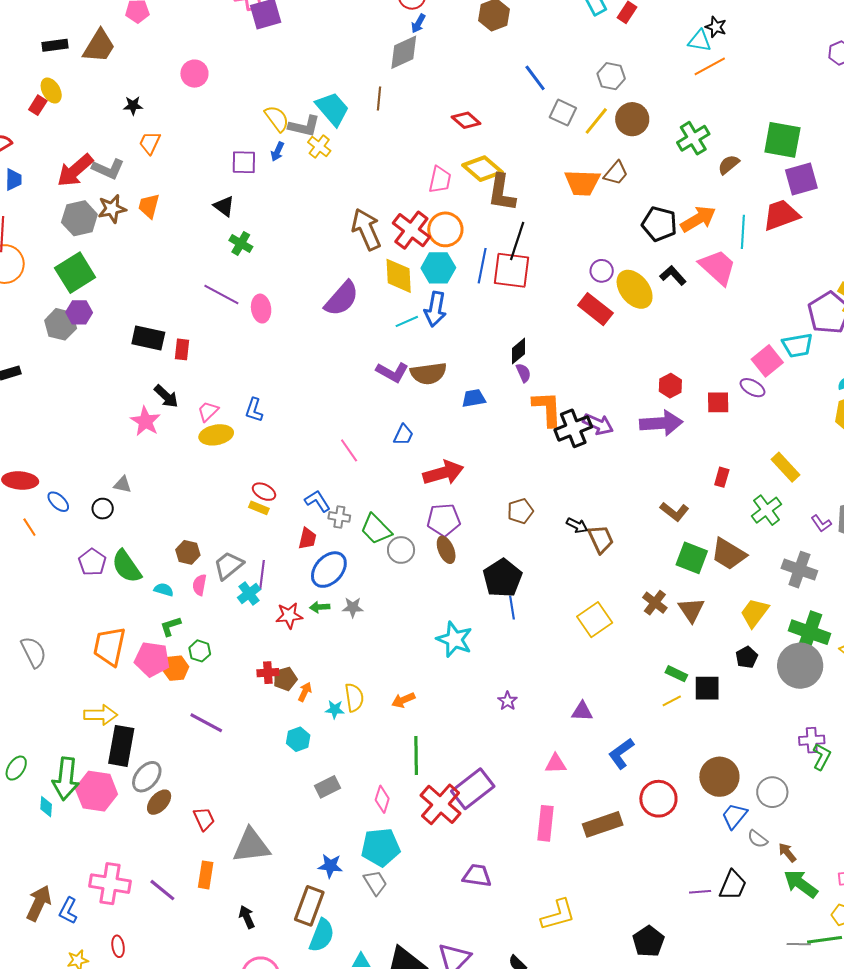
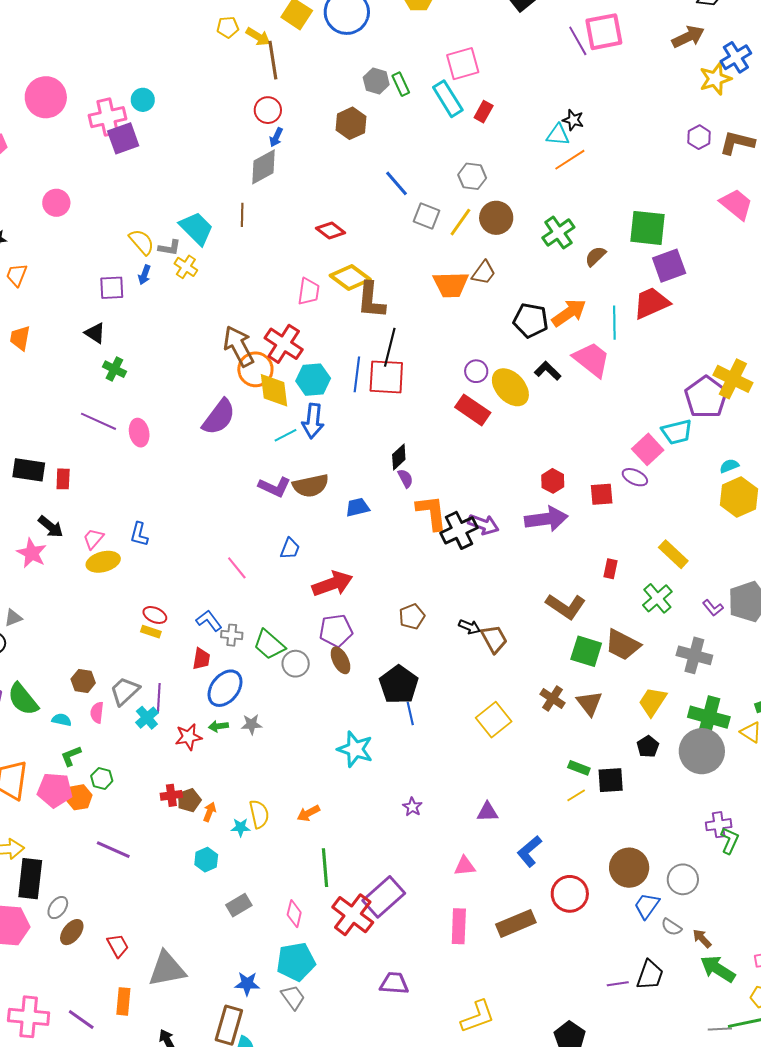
gray L-shape: (304, 126) -> (169, 248), size x0.7
orange circle: (445, 229) -> (255, 369), moved
gray triangle: (122, 485) -> (13, 618), turned -30
brown L-shape: (674, 512) -> (566, 606), size x1.4
gray ellipse: (147, 777) -> (58, 908), size x0.7

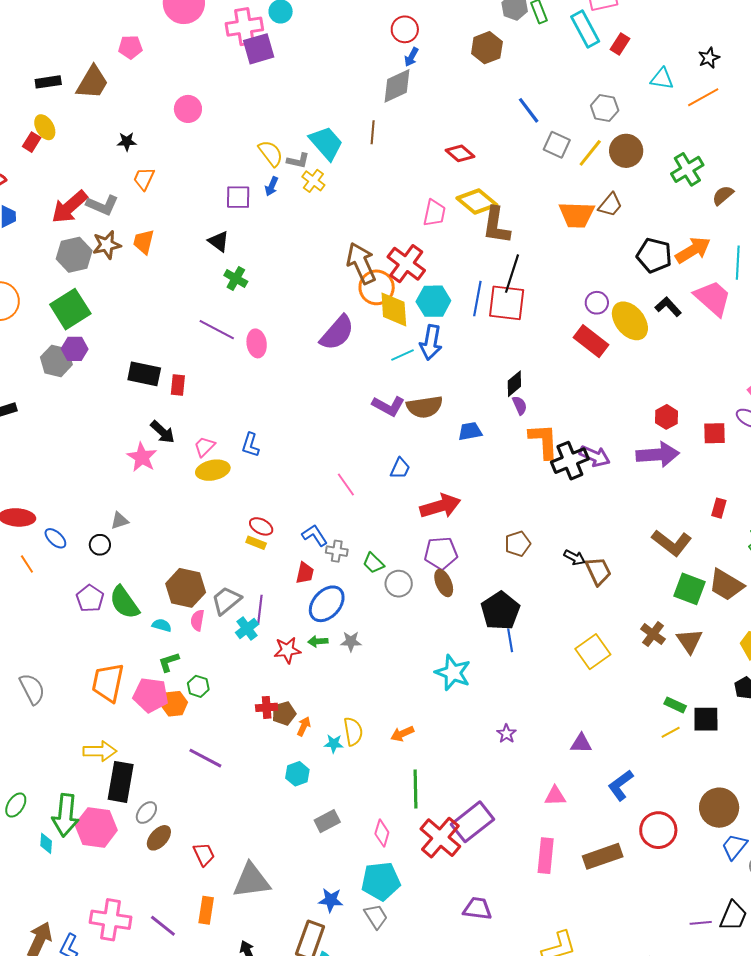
black star: (573, 120) -> (709, 58), turned 30
cyan triangle: (558, 135) -> (662, 79), moved
green trapezoid: (269, 645) -> (373, 563), size x0.7
brown hexagon: (83, 681) -> (186, 588), size x1.6

